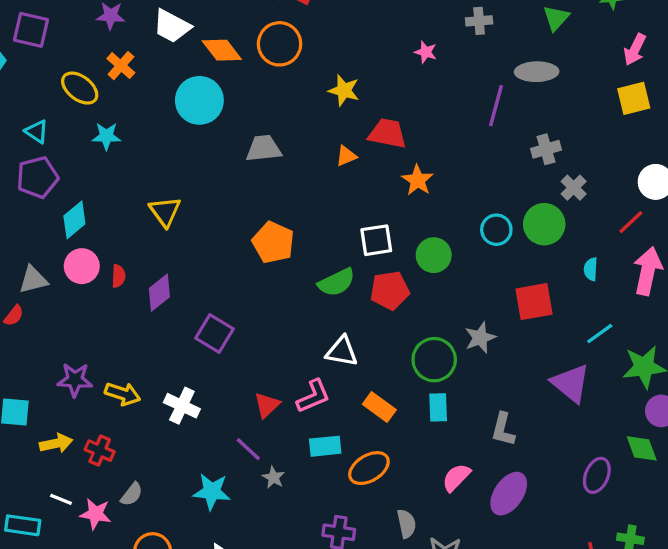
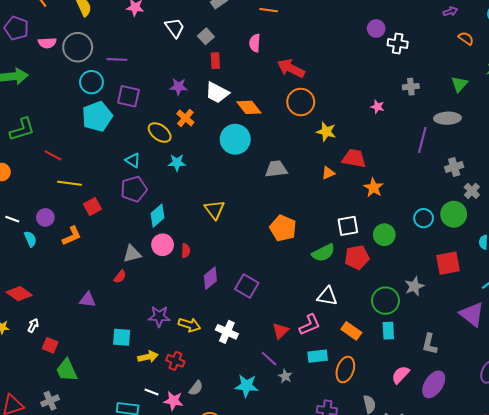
orange circle: (280, 44) -> (301, 102), moved
purple diamond: (159, 293) -> (210, 278), moved
orange ellipse: (369, 468) -> (345, 370), turned -40

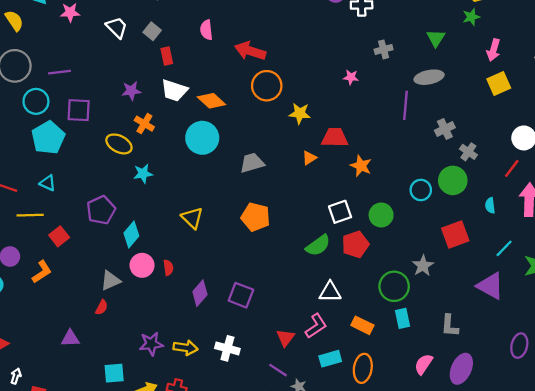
cyan triangle: (133, 160) -> (48, 183), moved
orange pentagon: (283, 228) -> (256, 217), moved

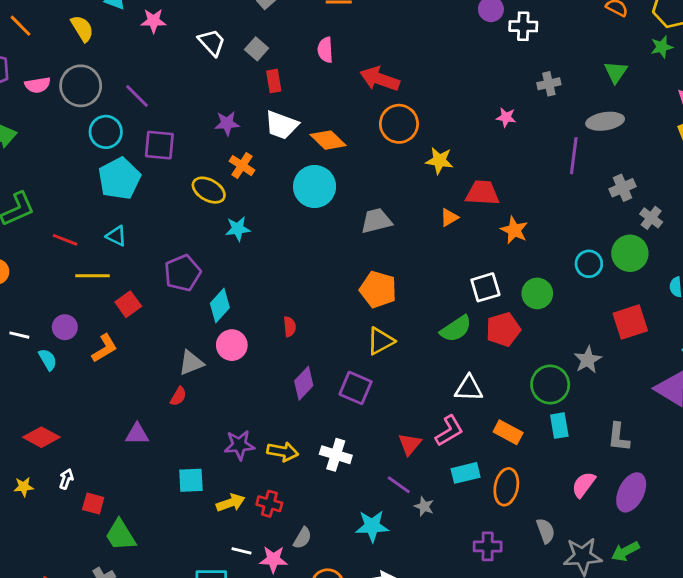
purple line: (59, 72) -> (137, 96), turned 50
yellow triangle: (192, 218) -> (381, 341), moved, turned 45
red semicircle: (168, 268) -> (290, 327), moved

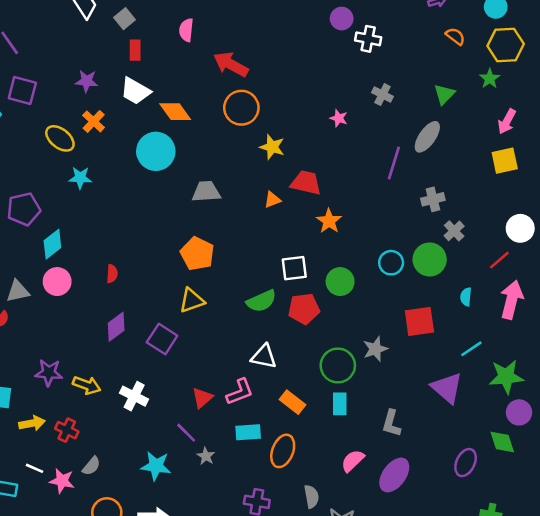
green star: (662, 47) -> (490, 79), turned -30
gray cross: (549, 84) -> (382, 95), turned 30
gray ellipse: (605, 121) -> (427, 137), turned -56

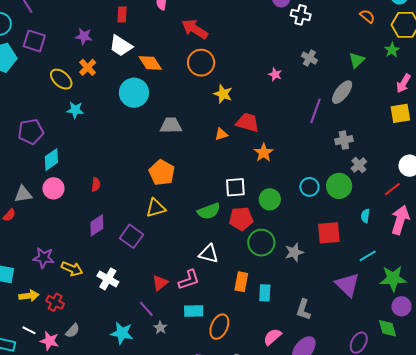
green circle: (338, 366) -> (261, 243), moved
orange rectangle: (293, 402) -> (241, 282), moved, turned 60

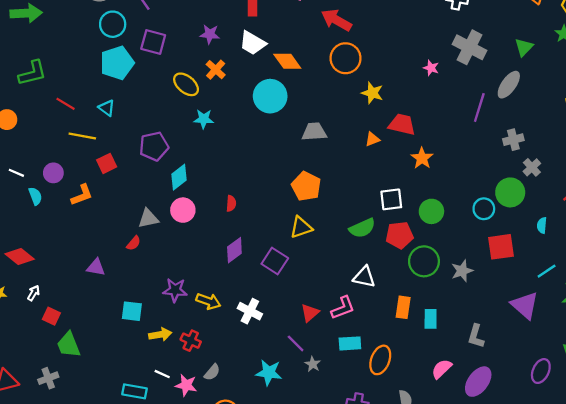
gray cross: (309, 58) -> (470, 47), size x1.8
cyan circle: (309, 187) -> (484, 209), moved

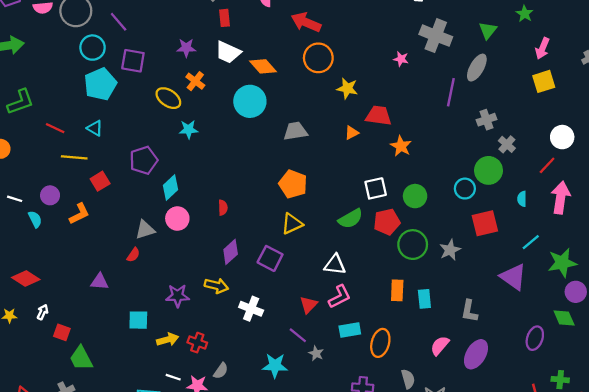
white triangle: (364, 277) -> (335, 265), moved
yellow arrow: (208, 301) -> (216, 286), moved

